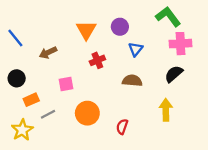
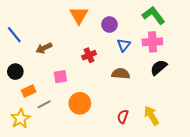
orange triangle: (86, 30) -> (79, 15), moved
pink cross: (180, 44) -> (152, 42), moved
yellow arrow: (166, 110) -> (151, 116), moved, turned -30
red semicircle: (122, 127) -> (123, 117), moved

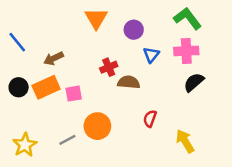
brown semicircle: (121, 74) -> (129, 82), moved
orange rectangle: (29, 91) -> (46, 87), moved, size x1.5
gray line: (44, 104) -> (67, 140), moved
red semicircle: (123, 117) -> (150, 119), moved

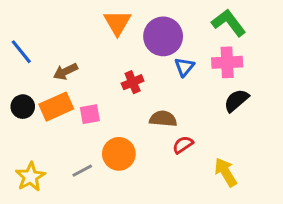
purple circle: (134, 30) -> (163, 36), size x1.6
brown semicircle: (129, 82) -> (163, 119), moved
red semicircle: (150, 119) -> (183, 145), turned 36

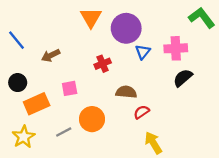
green L-shape: (229, 23) -> (202, 18), moved
orange rectangle: (56, 107) -> (37, 104), moved
yellow arrow: (226, 172) -> (153, 143), moved

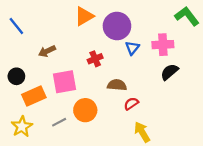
orange triangle: (91, 18) -> (84, 16), turned 30
blue line: (16, 40) -> (16, 26), moved
pink square: (70, 88) -> (64, 82), size x1.6

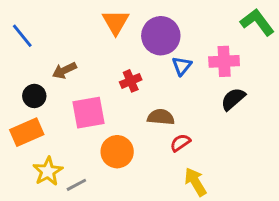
orange triangle: (84, 16) -> (116, 22), turned -30
black circle: (16, 76) -> (34, 96), moved
orange rectangle: (34, 96) -> (27, 132), moved
gray line: (59, 122) -> (76, 185), moved
yellow star: (22, 127) -> (48, 171), moved

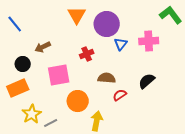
black semicircle: (233, 99) -> (147, 81), moved
yellow arrow: (195, 182) -> (97, 121), moved, turned 42

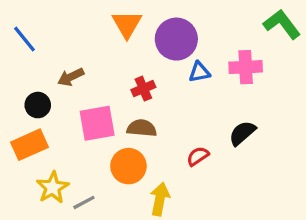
blue triangle: (121, 44) -> (199, 72), turned 40
brown semicircle: (107, 78) -> (142, 128), moved

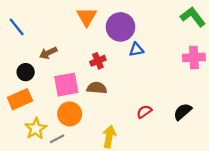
pink cross: (246, 67) -> (194, 57), moved
black semicircle: (242, 133) -> (183, 112), moved
red semicircle: (198, 156) -> (144, 112), moved
orange circle: (128, 166) -> (70, 114), moved

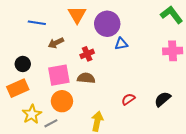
blue line: (17, 27) -> (37, 23), moved, turned -42
brown arrow: (48, 53) -> (56, 43), moved

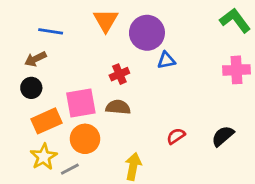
brown arrow: (56, 43) -> (35, 59), moved
orange rectangle: (18, 88) -> (46, 121), moved

